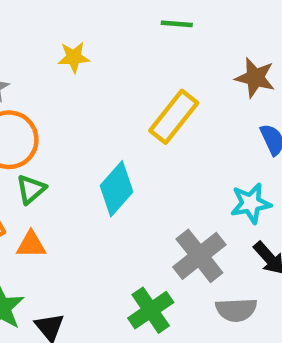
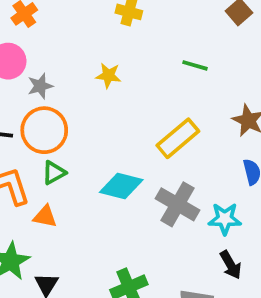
cyan diamond: (117, 189) -> (121, 186), turned 51
gray cross: (199, 256) -> (178, 204), moved, turned -33

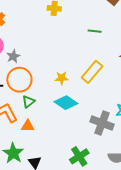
yellow star: (108, 75) -> (62, 78), moved
cyan diamond: (121, 186) -> (66, 103), turned 30
gray cross: (178, 204) -> (102, 123), moved

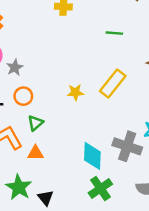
orange circle: (19, 80) -> (23, 96), size x0.6
cyan diamond: (66, 103) -> (92, 156), moved, turned 60

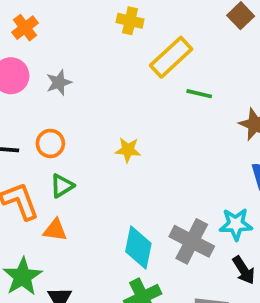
green line: (114, 33) -> (199, 94), moved
gray star: (15, 67) -> (59, 83), moved
yellow rectangle: (113, 84) -> (171, 57), moved

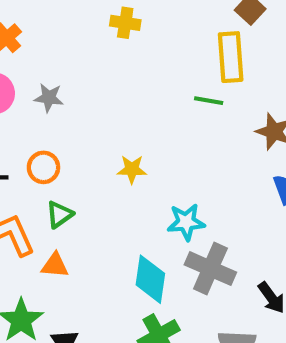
yellow rectangle: (171, 57) -> (231, 57), moved, turned -48
gray star: (59, 83) -> (49, 98), turned 30
cyan star: (236, 224) -> (186, 222), moved

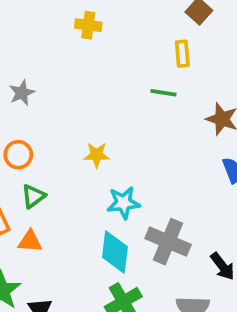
yellow rectangle: (231, 57) -> (182, 54), size x0.6
gray star: (49, 98) -> (22, 93), turned -30
cyan star: (186, 222) -> (123, 203), moved

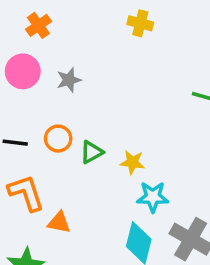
yellow star: (97, 155) -> (132, 162), moved
green triangle: (33, 196) -> (92, 152), moved

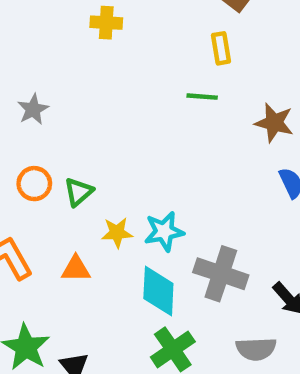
yellow star: (132, 162) -> (117, 233), moved
orange triangle: (59, 222) -> (76, 269), moved

